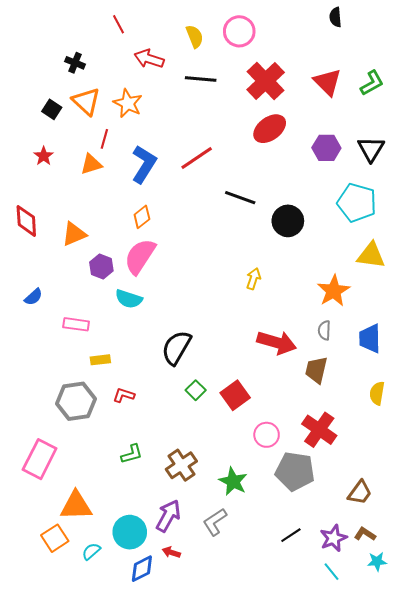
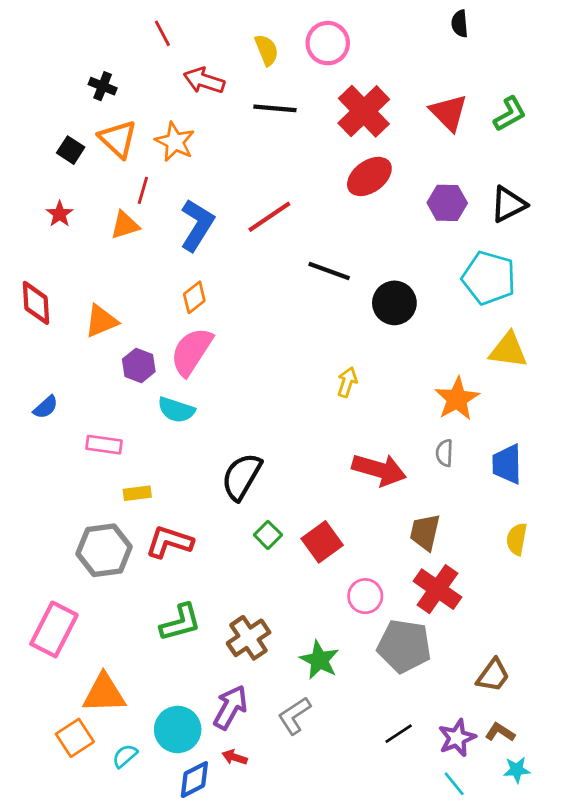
black triangle: (371, 149) -> (508, 204), turned 32
brown trapezoid: (316, 370) -> (425, 532), moved
red L-shape: (124, 395) -> (169, 542), size x1.6
green L-shape: (132, 454) -> (180, 622), size x1.4

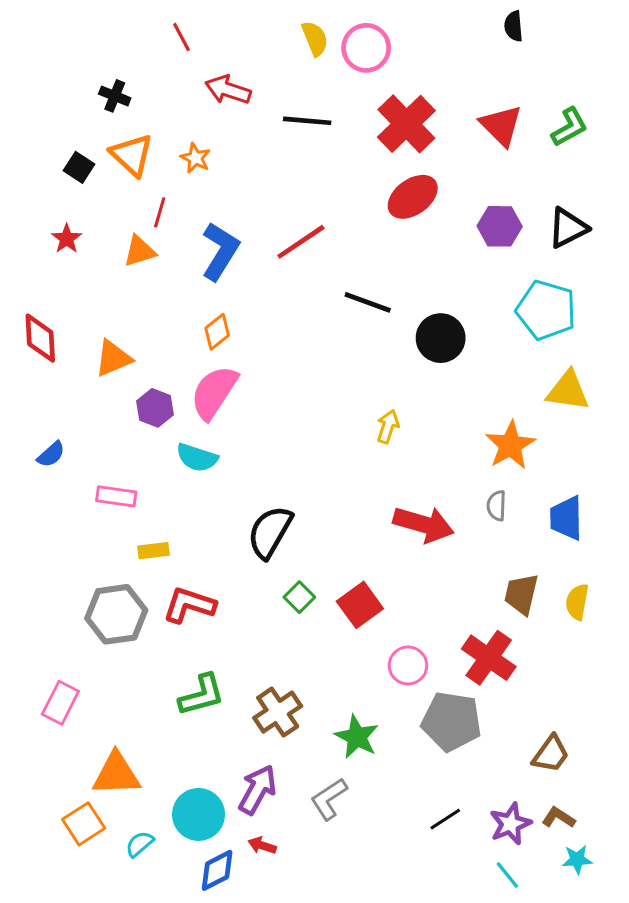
yellow semicircle: (267, 50) -> (315, 39), moved
orange star: (175, 142) -> (195, 158), size x0.7
brown trapezoid: (425, 532) -> (521, 594), moved
pink rectangle: (54, 629) -> (60, 703), size x0.7

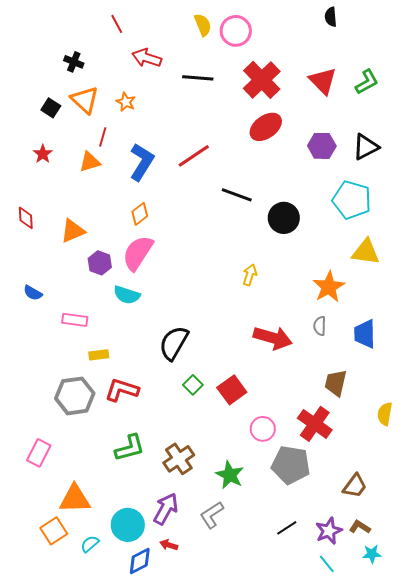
red diamond: (40, 338) -> (26, 218), size x0.7
blue semicircle: (51, 454) -> (33, 293), turned 72
yellow semicircle: (577, 602) -> (385, 414), moved

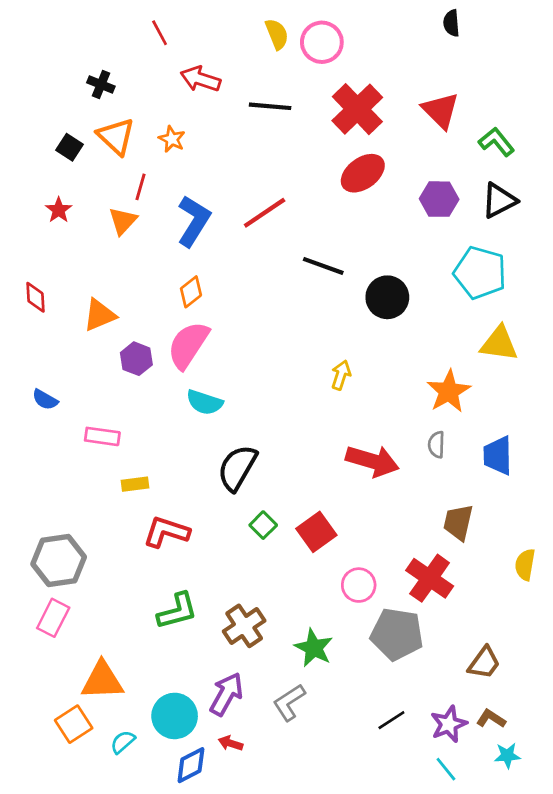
green L-shape: (367, 82) -> (496, 142), moved, turned -100
orange triangle: (90, 162) -> (123, 221), turned -30
cyan semicircle: (127, 295) -> (205, 402), moved
gray hexagon: (75, 396) -> (59, 561), moved

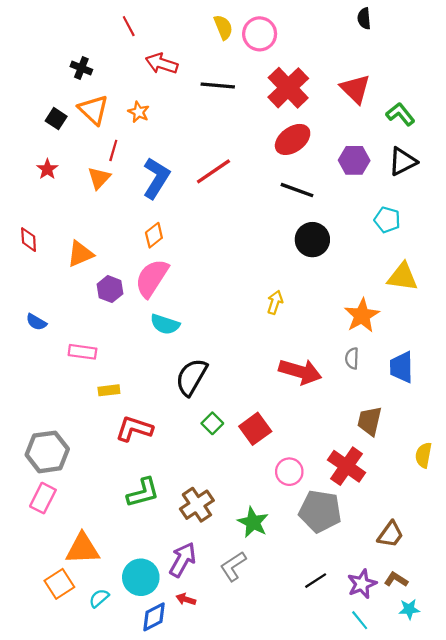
black line: (323, 266) -> (297, 190), moved
cyan pentagon: (480, 273) -> (387, 220), size x0.6

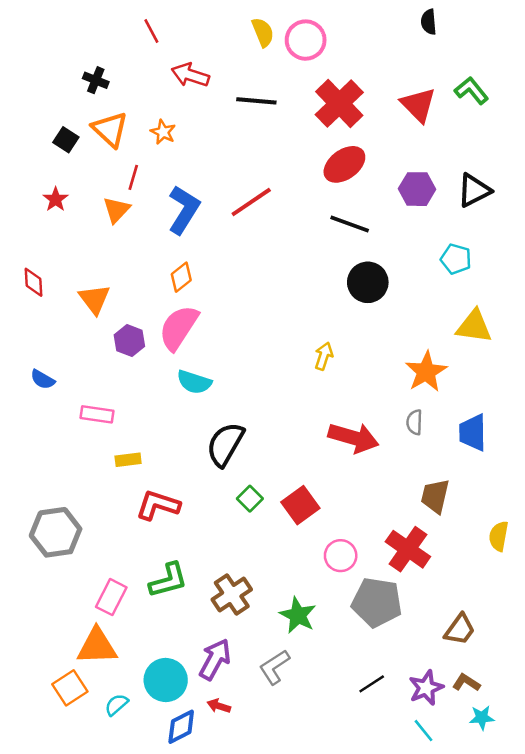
green L-shape: (400, 114) -> (471, 91), moved
orange triangle: (80, 254) -> (94, 299), turned -44
pink rectangle: (43, 498) -> (111, 597), moved

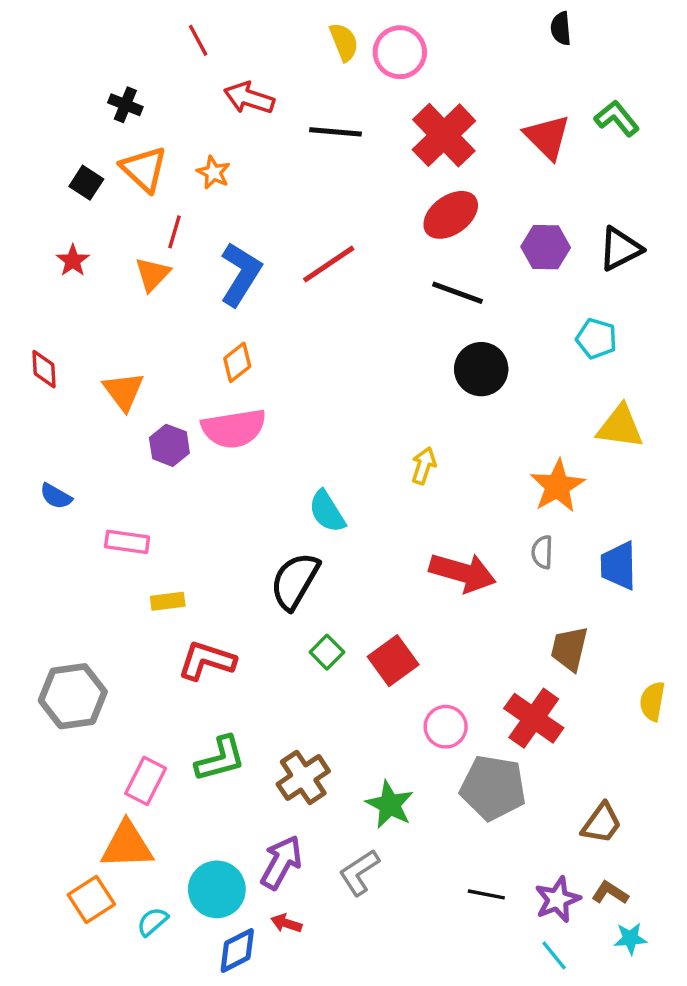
pink semicircle: (179, 328) -> (234, 428), turned -132
cyan semicircle: (194, 382) -> (327, 511), moved, turned 40
black line: (372, 684) -> (486, 894), turned 44

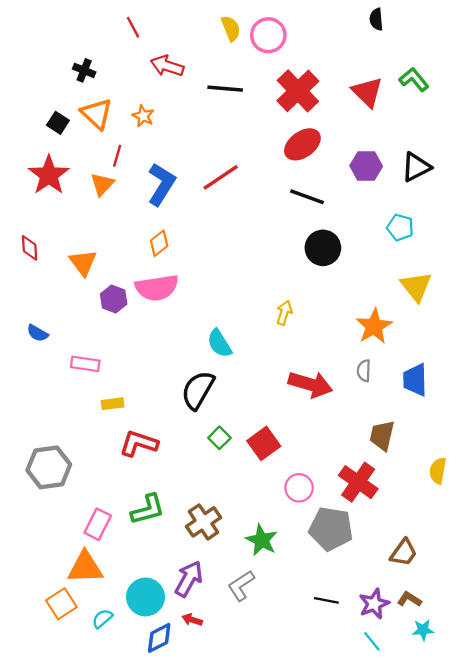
red star: (73, 261) -> (49, 175), size x1.8
yellow triangle: (620, 427) -> (416, 287), turned 44

